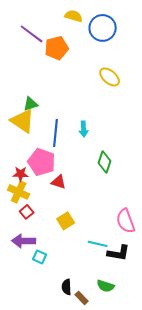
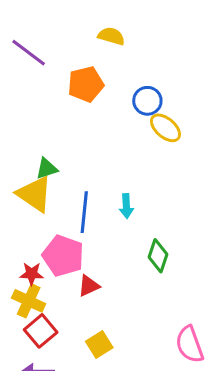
blue circle: (103, 28) -> (147, 101), moved, size x0.7
purple line: (32, 34) -> (29, 53), moved
red triangle: (59, 182) -> (89, 286), turned -42
red square: (27, 212) -> (41, 331), size x1.5

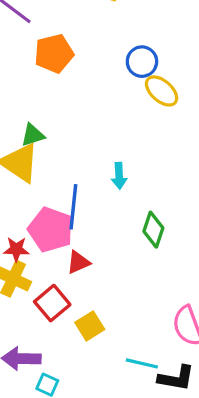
orange pentagon: (86, 84) -> (54, 53), moved
blue line: (84, 212) -> (73, 207), moved
red square: (41, 331) -> (52, 303), moved

